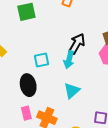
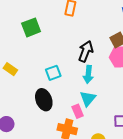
cyan arrow: (69, 60) -> (88, 74), moved
pink rectangle: (26, 113) -> (78, 111), moved

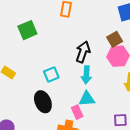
cyan triangle: (88, 98) -> (87, 99), turned 48

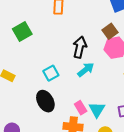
cyan arrow: (86, 75) -> (86, 70), turned -126
cyan triangle: (87, 99) -> (97, 110), moved, turned -48

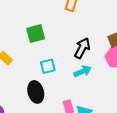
green square: (22, 32) -> (36, 34), moved

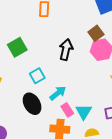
cyan arrow: (83, 71) -> (58, 93), moved

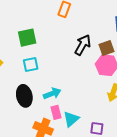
black arrow: (66, 50) -> (83, 45), moved
cyan square: (37, 76) -> (31, 64), moved

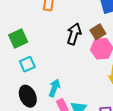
cyan arrow: (52, 93) -> (54, 88), turned -36

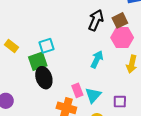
green square: (18, 39) -> (38, 61), moved
cyan arrow: (54, 88) -> (97, 59), moved

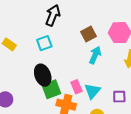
black arrow: (96, 20) -> (53, 15), moved
brown square: (120, 20) -> (88, 34), moved
green square: (38, 61) -> (51, 89), moved

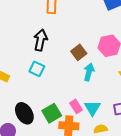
cyan square: (44, 43) -> (37, 69), turned -35
black ellipse: (43, 75) -> (24, 113), moved

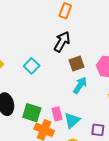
black arrow: (40, 40) -> (62, 42), moved
green square: (52, 113) -> (32, 113), turned 30

